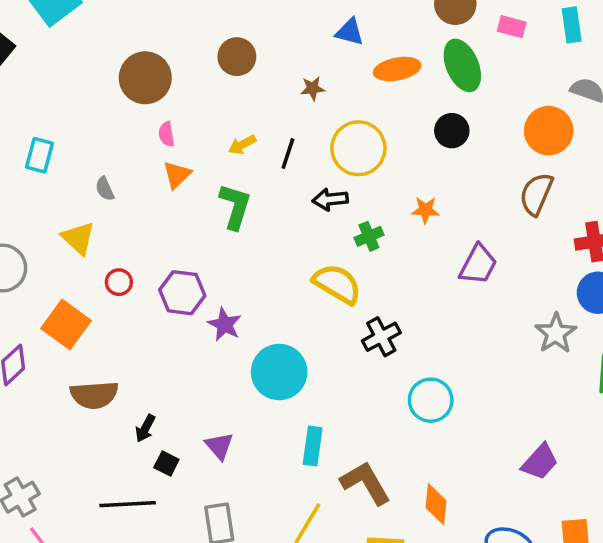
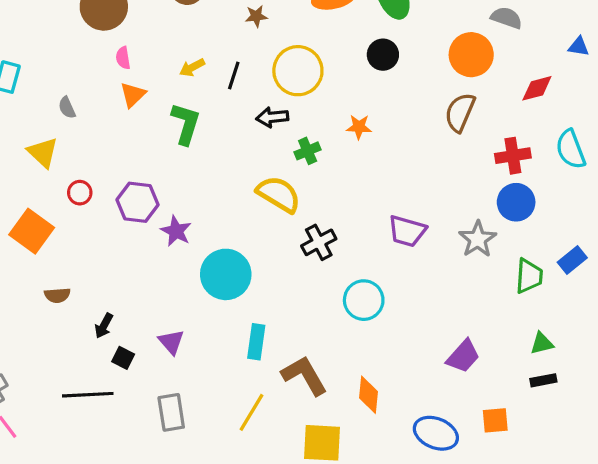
purple trapezoid: (478, 265) -> (407, 231), moved, turned 78
brown semicircle: (94, 395) -> (57, 295), size x0.6

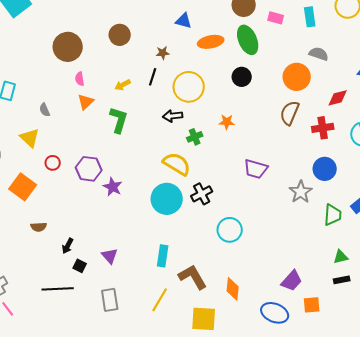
black line: (234, 75) -> (153, 77), moved
red cross: (513, 156) -> (323, 128), moved
purple trapezoid: (407, 231) -> (256, 169), moved
cyan circle: (226, 274) -> (167, 199), moved
purple trapezoid: (463, 356) -> (292, 281), moved

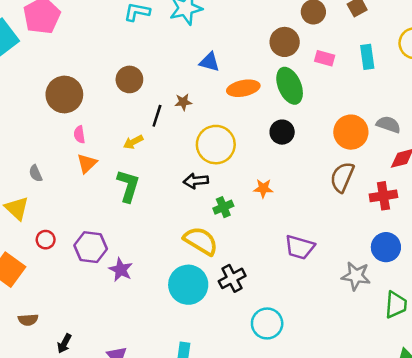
gray semicircle: (319, 54) -> (388, 125), moved
black line: (153, 77) -> (157, 116), moved
gray star: (301, 192) -> (356, 276), turned -30

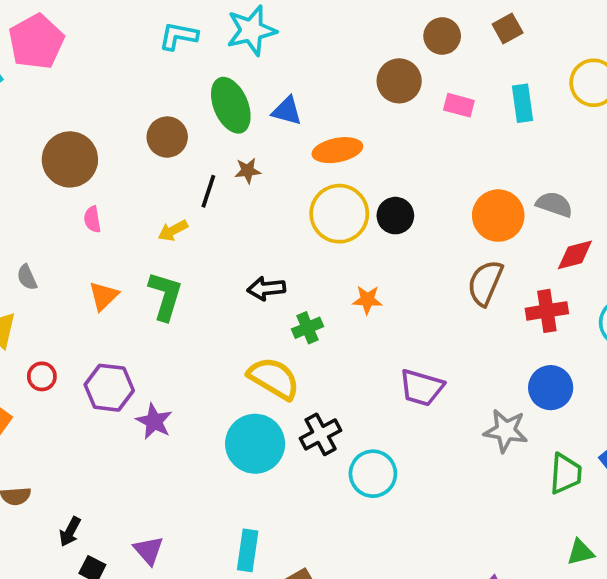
green ellipse: (290, 86) -> (231, 105), moved
yellow circle: (216, 145) -> (339, 214), moved
orange triangle: (87, 163) -> (104, 296), moved
cyan circle: (267, 323) -> (373, 474), moved

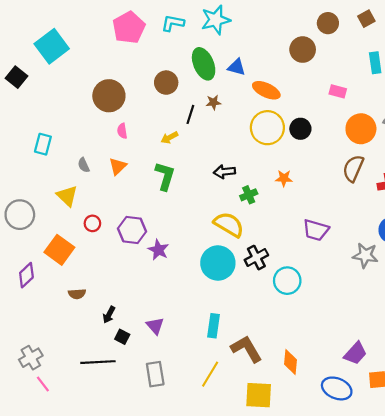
pink pentagon: (36, 42) -> (129, 28), moved
pink rectangle: (459, 105) -> (338, 91), moved
orange ellipse: (337, 150) -> (266, 90), turned 36
orange triangle: (104, 296) -> (118, 166), moved

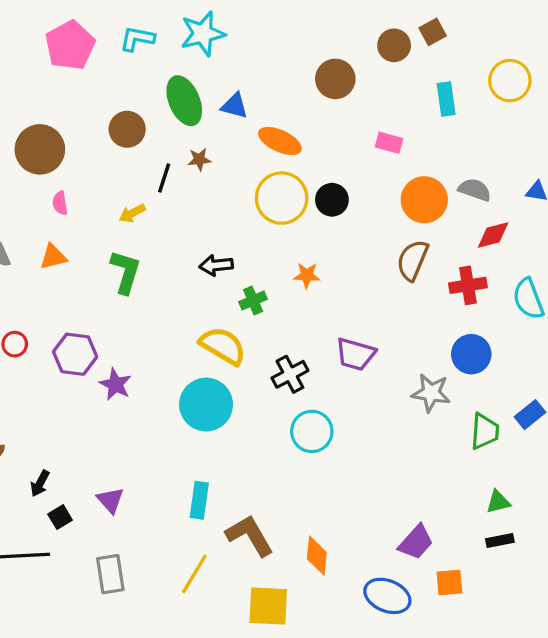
brown circle: (328, 23) -> (394, 45), moved
orange triangle: (118, 166) -> (53, 257), turned 30
black cross: (256, 258) -> (290, 374), moved
black square: (122, 337) -> (60, 517), turned 32

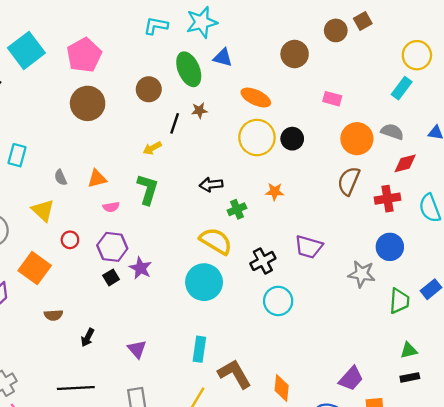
pink pentagon: (70, 45) -> (84, 55), moved
cyan rectangle: (446, 99) -> (402, 88), moved, turned 45
blue triangle: (235, 106) -> (223, 58), moved
pink semicircle: (60, 203) -> (111, 207), moved, turned -91
black square: (60, 517) -> (111, 277), moved

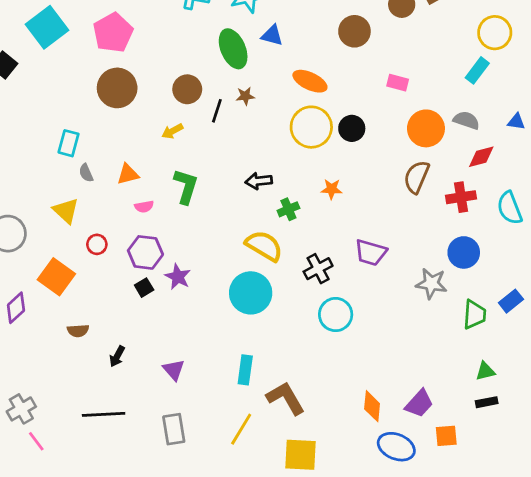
brown circle: (149, 89) -> (187, 89), moved
yellow arrow: (152, 148) -> (172, 131), moved
cyan rectangle: (17, 155) -> (69, 143), moved
orange diamond: (282, 388) -> (372, 406), moved

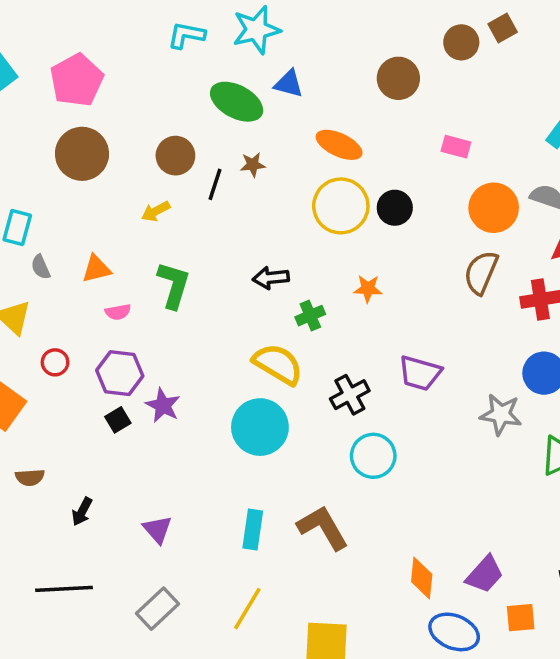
green ellipse: (233, 49) -> (237, 102), turned -39
brown L-shape: (286, 398) -> (323, 528), moved
gray rectangle: (174, 429) -> (157, 609), turned 56

